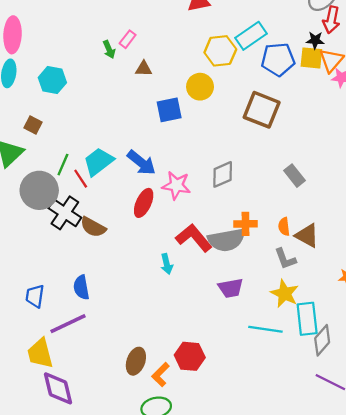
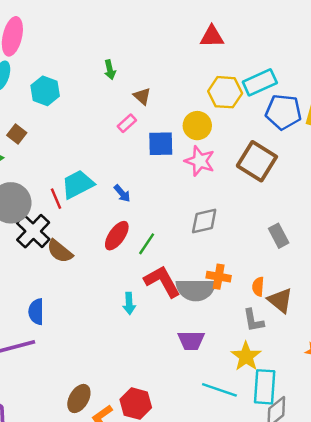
pink rectangle: (128, 39) -> (127, 123), moved
brown triangle: (144, 69) -> (142, 96), turned 30
blue arrow: (141, 163) -> (122, 193), size x0.6
green line: (63, 165) -> (147, 244), moved
pink star: (176, 185) -> (200, 161), moved

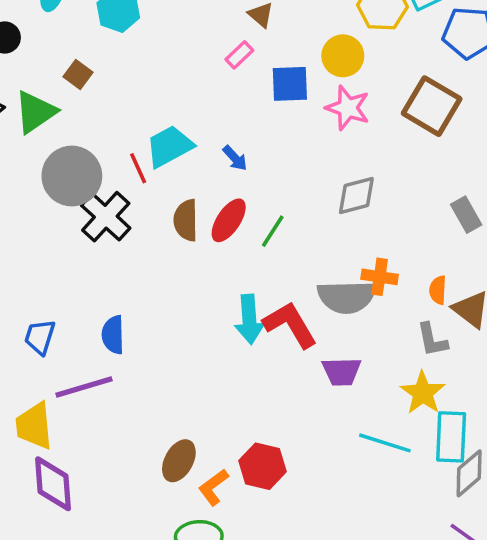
brown semicircle: (60, 251) -> (186, 220), moved, turned 52
red L-shape: (162, 281) -> (290, 325), moved
cyan arrow: (129, 303) -> (249, 319), size x1.5

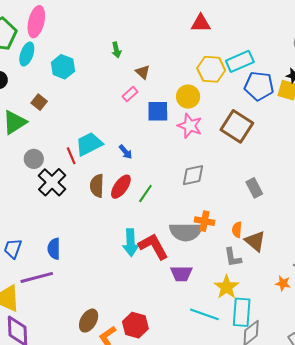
gray circle: (72, 176) -> (34, 159), size x0.6

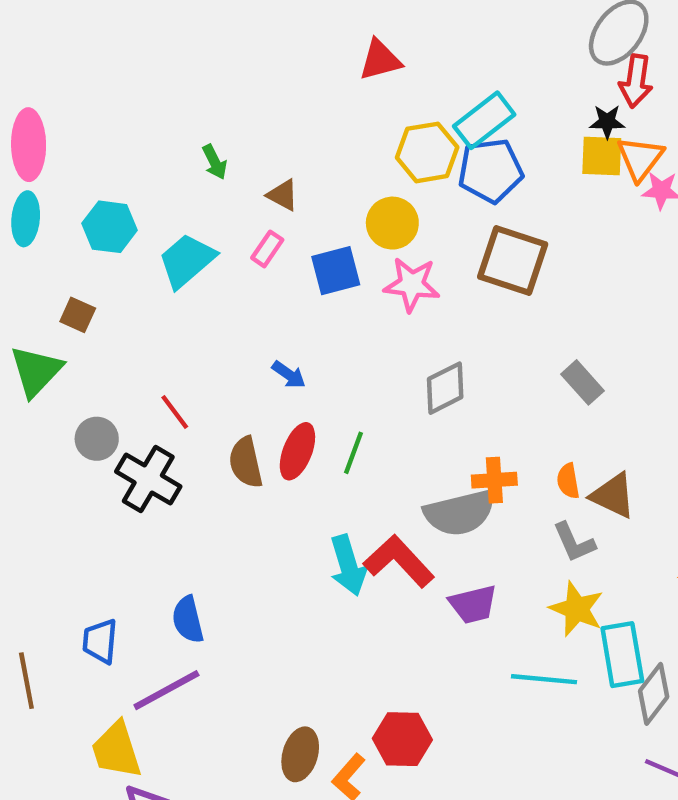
blue pentagon: (259, 86) -> (491, 171), moved
cyan trapezoid: (89, 144) -> (187, 260), moved

